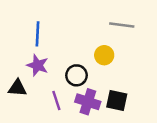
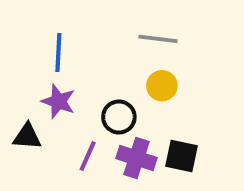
gray line: (122, 25) -> (158, 39), moved
purple line: (56, 101) -> (88, 156), turned 42

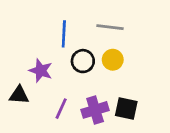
blue line: (58, 53) -> (64, 34), moved
black circle: (119, 117) -> (83, 61), moved
purple cross: (136, 158) -> (95, 110), turned -35

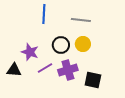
blue line: (64, 34) -> (44, 14), moved
purple line: (61, 109) -> (45, 68), moved, turned 35
purple cross: (95, 110) -> (68, 70), moved

